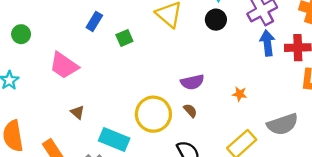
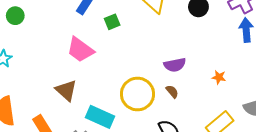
pink trapezoid: (64, 65) -> (80, 50), moved
brown triangle: (77, 112) -> (66, 90), size x1.6

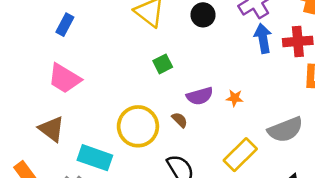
green square: (112, 22) -> (163, 64), moved
purple semicircle: (175, 65) -> (200, 96), moved

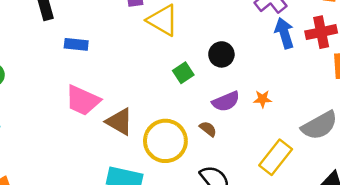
black circle: (203, 15) -> (221, 54), moved
blue rectangle: (65, 25) -> (76, 44), turned 75
brown triangle: (52, 129) -> (119, 122), moved

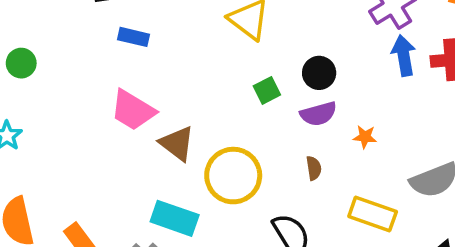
purple semicircle: (226, 101) -> (318, 114), moved
brown semicircle: (208, 129) -> (314, 168), moved, turned 36
yellow rectangle: (276, 157) -> (373, 214), turned 64

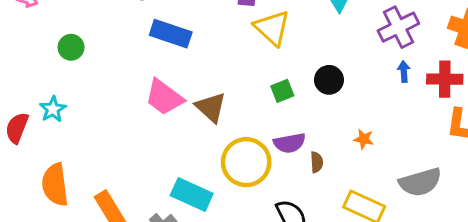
blue rectangle: (133, 37) -> (171, 34), size x1.5
blue arrow: (404, 55) -> (404, 72), size x0.6
purple semicircle: (318, 114) -> (290, 143), moved
brown triangle: (177, 143) -> (211, 107), moved

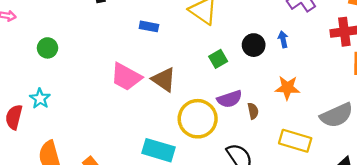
blue rectangle: (171, 34) -> (149, 26), moved, size x0.6
blue arrow: (404, 72) -> (283, 39), moved
orange star: (364, 139) -> (287, 88), size x1.5

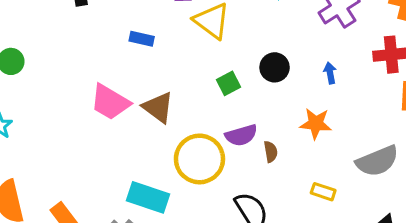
blue arrow: (283, 39) -> (330, 73), moved
yellow rectangle: (295, 141) -> (323, 192), size x0.6

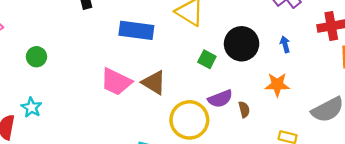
blue rectangle: (142, 39) -> (136, 30), size x1.8
black circle: (275, 67) -> (242, 44), size x1.5
green square: (229, 83) -> (207, 59), turned -30

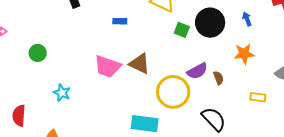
blue rectangle: (136, 30) -> (120, 21), size x0.5
green square: (207, 59) -> (182, 30), moved
cyan star: (31, 107) -> (62, 93), moved

